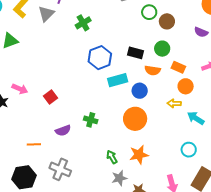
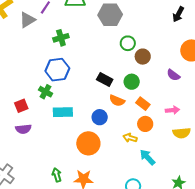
blue hexagon: (100, 58) -> (57, 70), moved
cyan rectangle: (118, 80) -> (63, 112), moved
red square: (51, 97) -> (21, 106), moved
green cross: (91, 120) -> (46, 92), moved
purple semicircle: (63, 130) -> (23, 129), moved

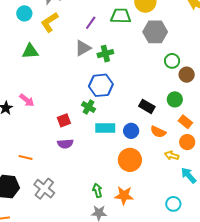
gray triangle: (27, 20) -> (83, 48), moved
black rectangle: (105, 79) -> (147, 106), moved
orange semicircle: (117, 101) -> (158, 132), moved
blue circle: (100, 117) -> (131, 131), moved

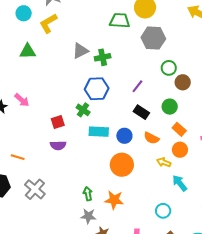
purple line: (91, 23) -> (137, 86), moved

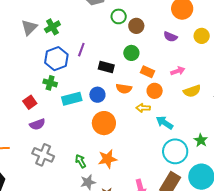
purple line: (137, 86) -> (81, 50), moved
gray cross: (35, 189) -> (43, 155), moved
cyan circle: (163, 211) -> (175, 151), moved, size x1.6

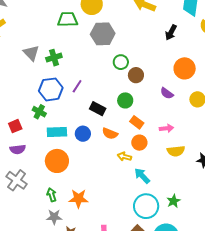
gray triangle: (29, 27) -> (31, 53), turned -42
orange circle: (104, 123) -> (57, 161), moved

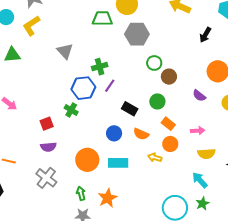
green cross: (54, 58) -> (100, 67), moved
cyan rectangle: (57, 132) -> (118, 163), moved
cyan arrow: (142, 176) -> (200, 180), moved
orange star: (78, 199) -> (108, 198), turned -30

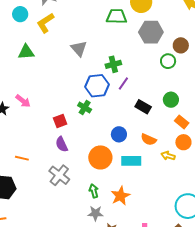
brown circle: (169, 77) -> (181, 45), moved
blue circle: (114, 133) -> (119, 134), moved
orange semicircle: (141, 134) -> (149, 140), moved
purple semicircle: (48, 147) -> (62, 144), turned 70

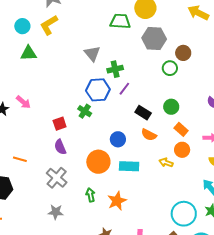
cyan circle: (20, 14) -> (22, 26), moved
gray triangle: (79, 49) -> (92, 54), moved
orange semicircle: (149, 140) -> (149, 135), moved
gray star: (95, 213) -> (56, 212), moved

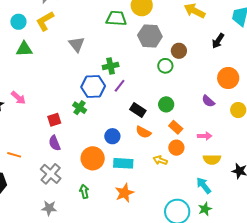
gray triangle: (92, 54) -> (77, 44), moved
orange star: (117, 201) -> (124, 193), moved

